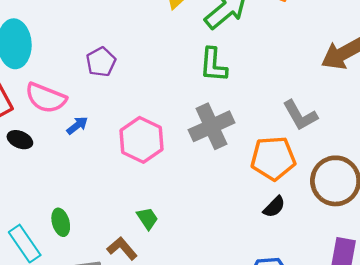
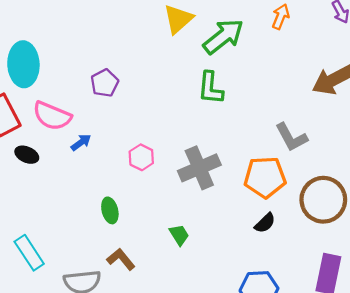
gray cross: (212, 126) -> (199, 168), moved
pink hexagon: (142, 140) -> (141, 157), size x0.6
green trapezoid: (147, 218) -> (179, 235), moved
green ellipse: (61, 222) -> (110, 210), moved

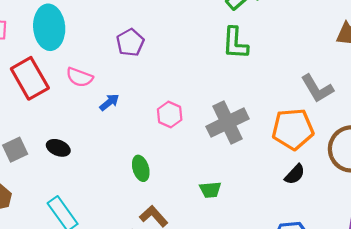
pink semicircle: (52, 116) -> (80, 77), size x0.7
black ellipse: (27, 155) -> (58, 148), moved
green trapezoid: (179, 235) -> (210, 190), turned 120

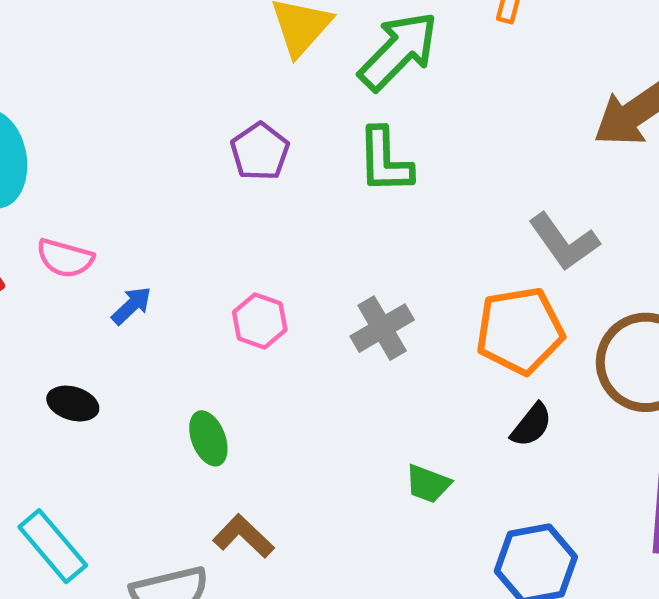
purple pentagon: (130, 42) -> (260, 152), moved
gray cross: (227, 123) -> (382, 328), size x0.7
black ellipse: (58, 148) -> (73, 404), moved
green trapezoid: (210, 190) -> (428, 484), moved, turned 30

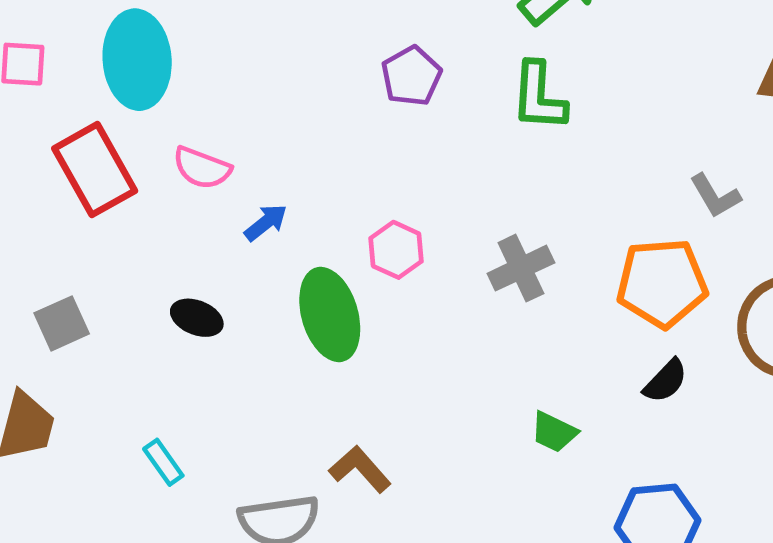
gray L-shape: (564, 242) -> (715, 196), size x0.7
green ellipse: (208, 438) -> (330, 314), moved, size x1.6
cyan rectangle: (53, 546) -> (163, 462), size x0.6

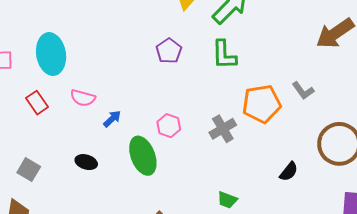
red rectangle: (95, 170) -> (37, 103), size x0.6
orange pentagon: (662, 283) -> (262, 104), moved
gray square: (62, 323) -> (29, 170), turned -30
green trapezoid: (554, 432) -> (227, 200), moved

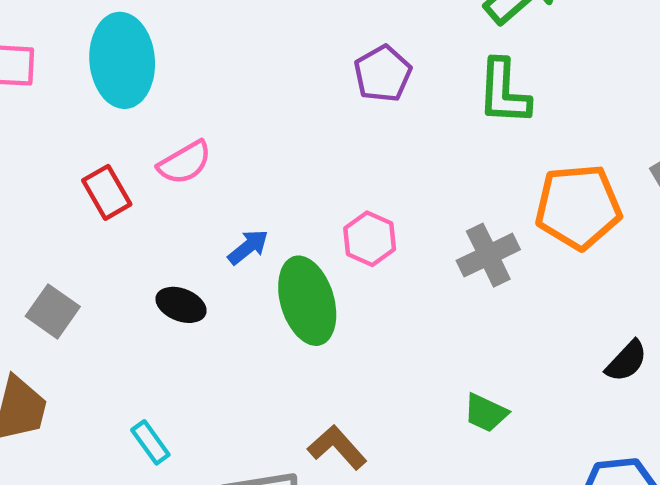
pink semicircle: (83, 98) -> (185, 163), turned -50
red rectangle: (37, 103) -> (107, 192), moved
blue arrow: (112, 119) -> (248, 247), moved

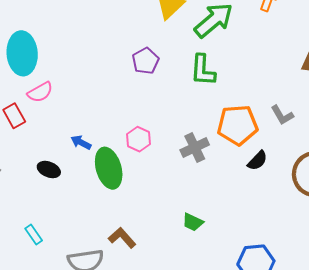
pink semicircle: (185, 163) -> (40, 92), moved
blue arrow: (248, 247) -> (81, 142), turned -114
black semicircle: (626, 361) -> (257, 161), moved

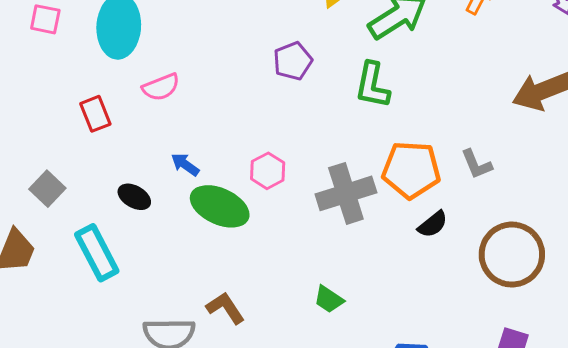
pink semicircle: (40, 92) -> (161, 87), moved
gray cross: (195, 147) -> (346, 193), size x1.4
green ellipse: (109, 168) -> (220, 206), turned -57
cyan rectangle: (34, 234) -> (97, 253), moved, size x1.8

